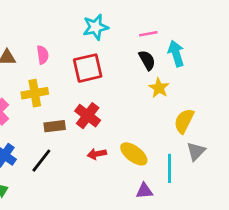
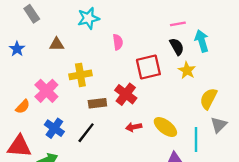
cyan star: (96, 27) -> (88, 18), moved
pink semicircle: (43, 55) -> (118, 42), moved
red square: (88, 68) -> (148, 67), moved

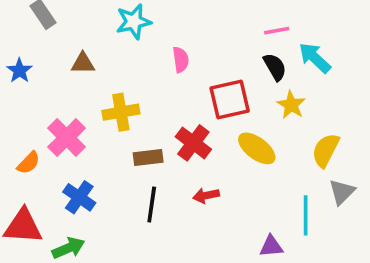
cyan arrow: (202, 41) -> (315, 58), turned -30
yellow ellipse: (165, 127) -> (257, 148), moved
black line: (86, 133) -> (152, 205), moved, turned -30

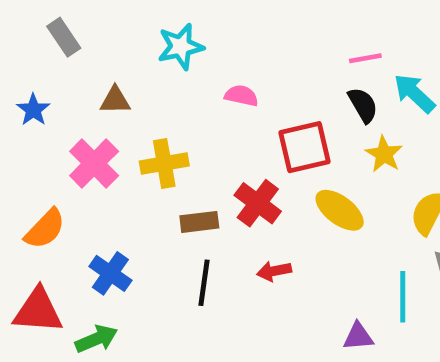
pink semicircle: (181, 60) -> (241, 96), turned -70
pink cross: (67, 138) -> (94, 163), moved
orange semicircle: (29, 163) -> (45, 229), size x1.4

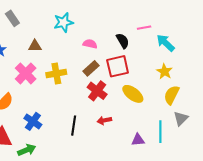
black semicircle: (363, 105) -> (123, 41), moved
yellow star: (384, 154) -> (164, 71), moved
brown rectangle: (199, 222) -> (91, 68), moved, turned -35
purple triangle: (358, 337) -> (138, 140), moved

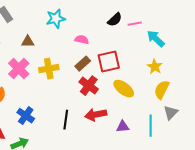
black semicircle: (123, 41) -> (115, 20), moved, turned 77
red arrow: (104, 120) -> (96, 115), size x1.5
purple triangle: (138, 140) -> (123, 127), moved

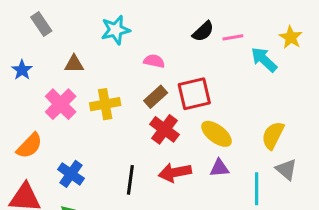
yellow star: (155, 67) -> (291, 37), moved
gray triangle: (171, 113) -> (286, 169), turned -35
purple triangle: (123, 127) -> (219, 168), moved

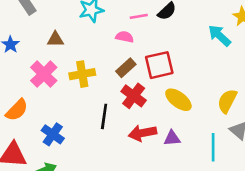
pink line: (233, 37) -> (139, 16), moved
purple triangle: (219, 168) -> (172, 138), moved
black line: (130, 180) -> (104, 116), moved

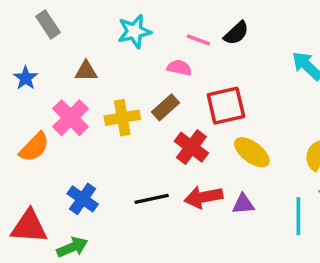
pink line: (139, 16) -> (198, 40), turned 30
brown rectangle: (126, 68) -> (165, 107), moved
orange semicircle: (17, 110) -> (34, 147), moved
black line: (104, 116) -> (152, 199), moved, turned 70

